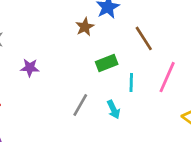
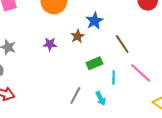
purple star: (30, 68) -> (50, 44), moved
pink line: (167, 77) -> (141, 73), turned -70

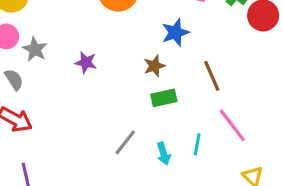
brown star: (77, 36) -> (154, 66), moved
purple star: (50, 44) -> (86, 62), moved
cyan line: (114, 78) -> (197, 144), moved

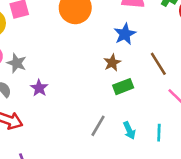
purple star: (86, 62) -> (39, 88), moved, turned 30
cyan line: (197, 144) -> (159, 133), moved

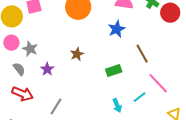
brown star: (112, 63) -> (77, 54), moved
gray line: (98, 126) -> (56, 106), moved
cyan line: (159, 133) -> (139, 97), moved, turned 48

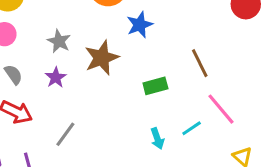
blue star: (117, 29) -> (140, 25), moved
gray star: (30, 49) -> (59, 41), moved
brown star: (77, 54) -> (102, 58), size x1.6

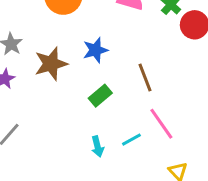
blue star: (140, 25) -> (95, 50), moved
green rectangle: (155, 86) -> (100, 96), turned -30

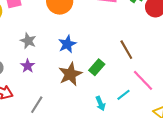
blue star: (95, 50) -> (67, 44), moved
brown star: (51, 64) -> (70, 74), moved

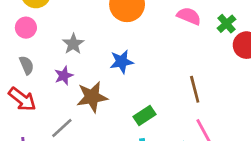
green rectangle: (97, 67) -> (145, 115), moved
brown star: (70, 74) -> (92, 97), moved

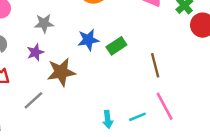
gray star: (73, 44) -> (44, 23), turned 30
green rectangle: (145, 115) -> (116, 46), moved

